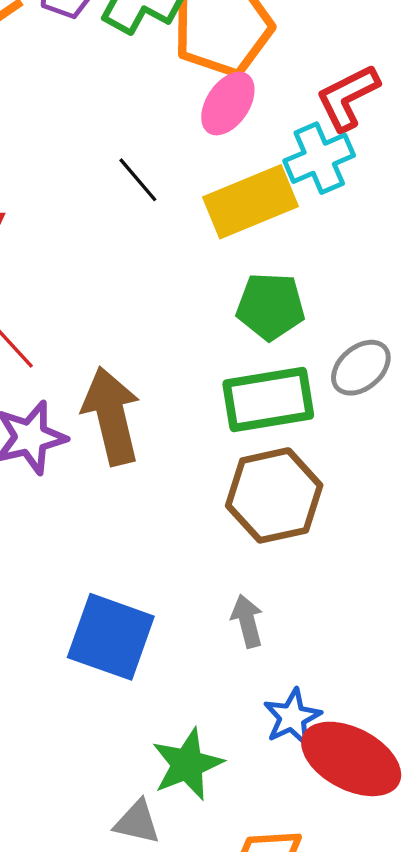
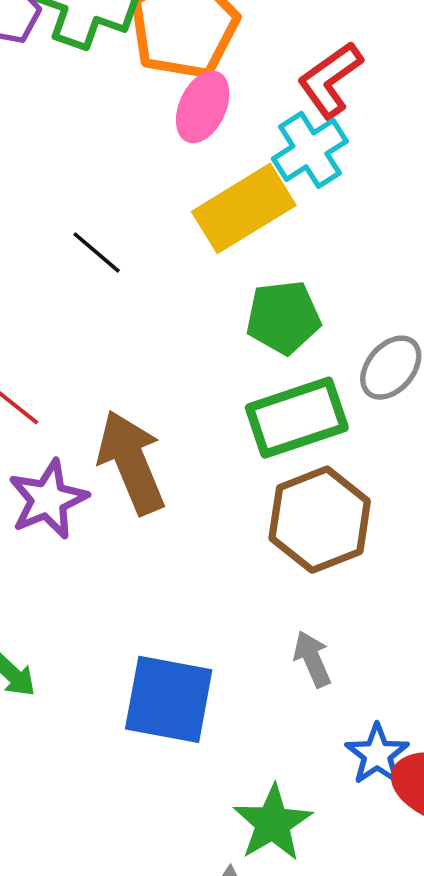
black line: (138, 180) -> (97, 253), moved

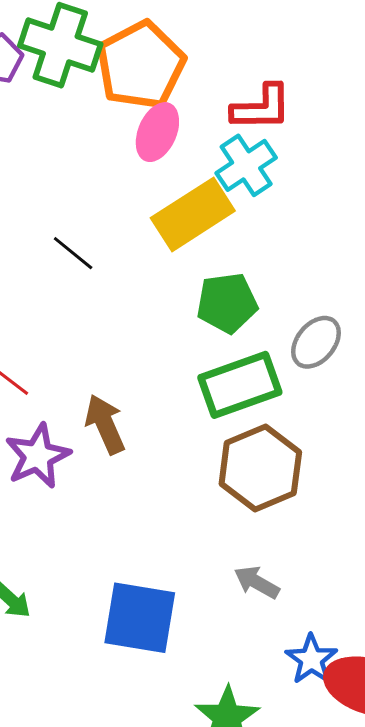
red L-shape: (330, 80) -> (261, 108), turned -144
brown arrow: (131, 462) -> (105, 424), size x0.7
gray arrow: (312, 659) -> (257, 582), turned -36

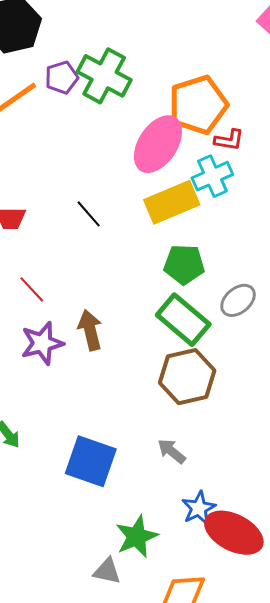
orange pentagon: (141, 65) -> (198, 105), moved
red L-shape: (261, 108) -> (229, 140), size x0.7
pink ellipse: (157, 132) -> (158, 144), size x1.5
green rectangle: (240, 385) -> (183, 320), turned 50

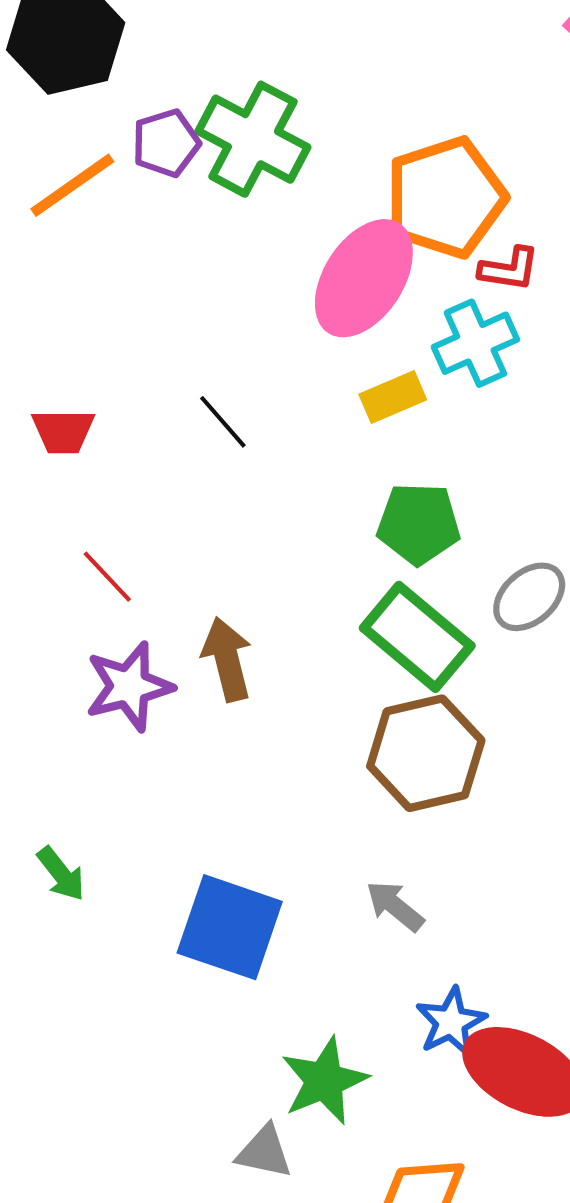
yellow rectangle: (172, 202) -> (393, 397), size x0.6

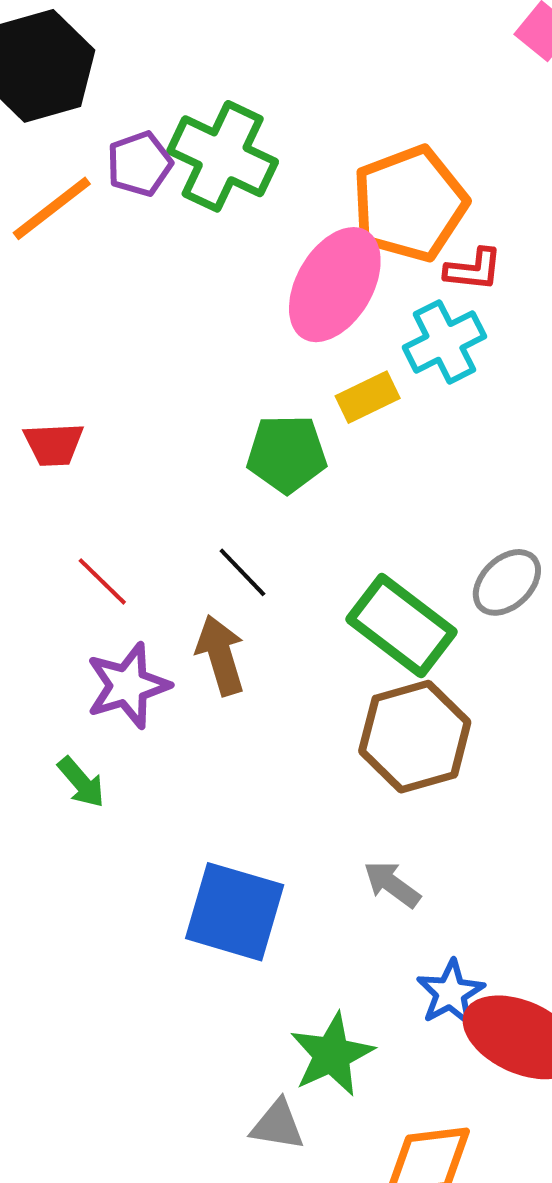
black line: (223, 422) -> (242, 572), moved
green pentagon: (419, 524) -> (287, 454), moved
green arrow: (61, 874) -> (81, 782), moved

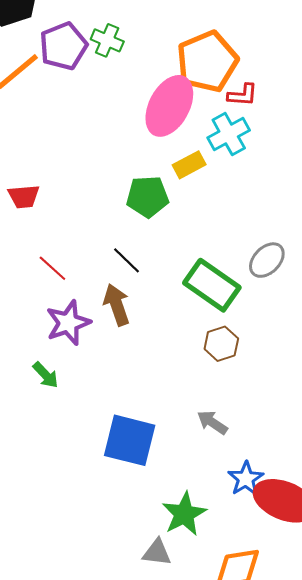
green cross: (223, 156) -> (107, 40), size x0.6
purple pentagon: (140, 164) -> (63, 46), size x1.4
brown hexagon: (415, 737) -> (221, 344), size x0.6

